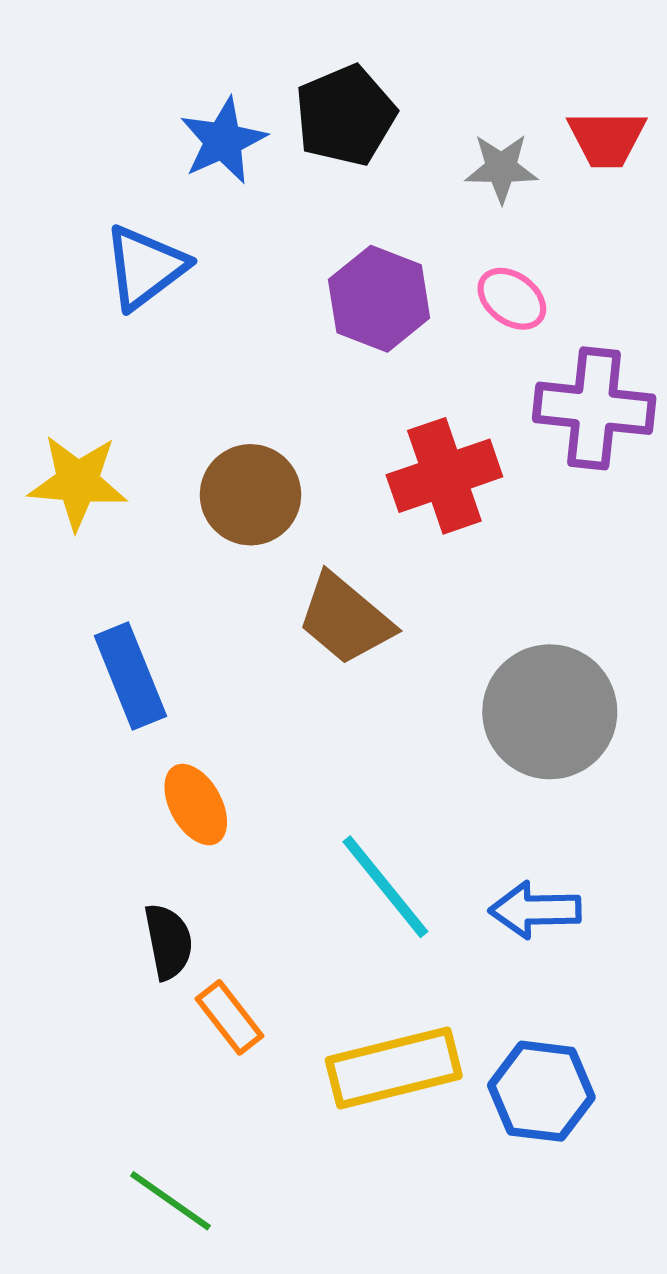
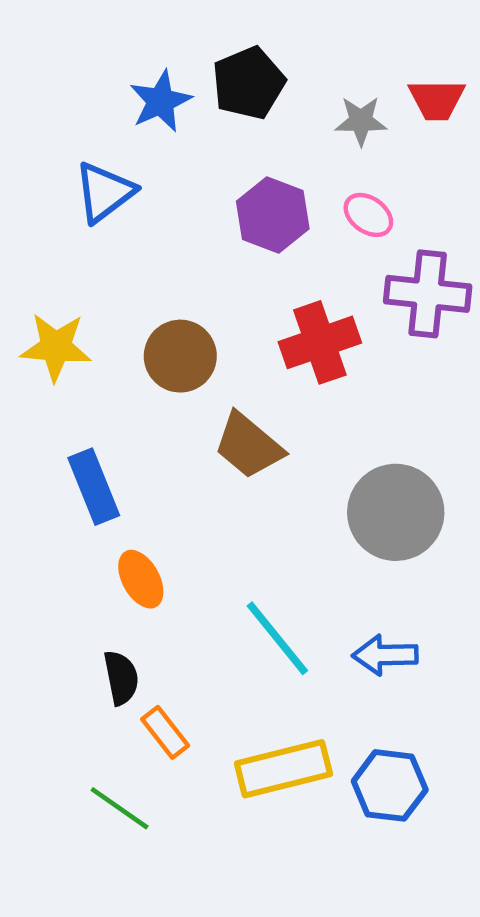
green line: (170, 1201) -> (120, 808), moved

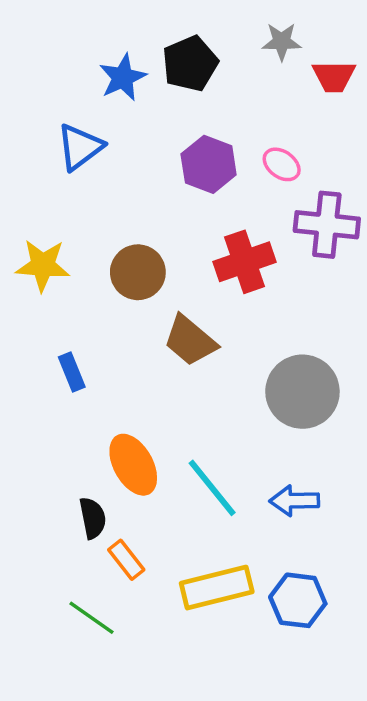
gray star: (361, 121) -> (282, 42), moved
blue rectangle: (94, 487) -> (72, 372), size x0.7
orange ellipse: (141, 579) -> (133, 465), moved, size x1.4

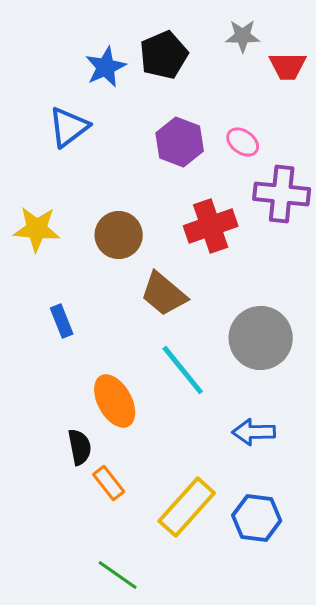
cyan line: (212, 488) -> (183, 370), moved
yellow rectangle: (217, 588) -> (187, 507), turned -34
green line: (91, 618) -> (118, 575), moved

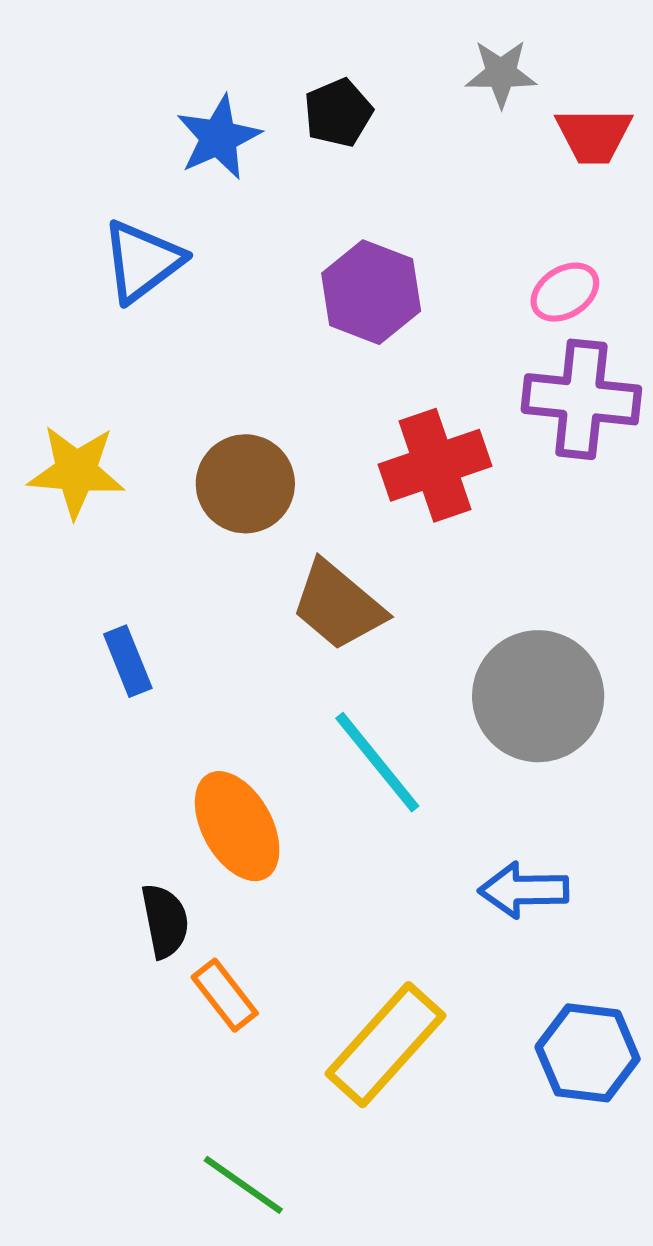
black pentagon: (164, 55) -> (338, 113), size x0.7
pink ellipse: (243, 142) -> (565, 292), moved, turned -68
blue hexagon: (257, 518) -> (588, 1053), moved

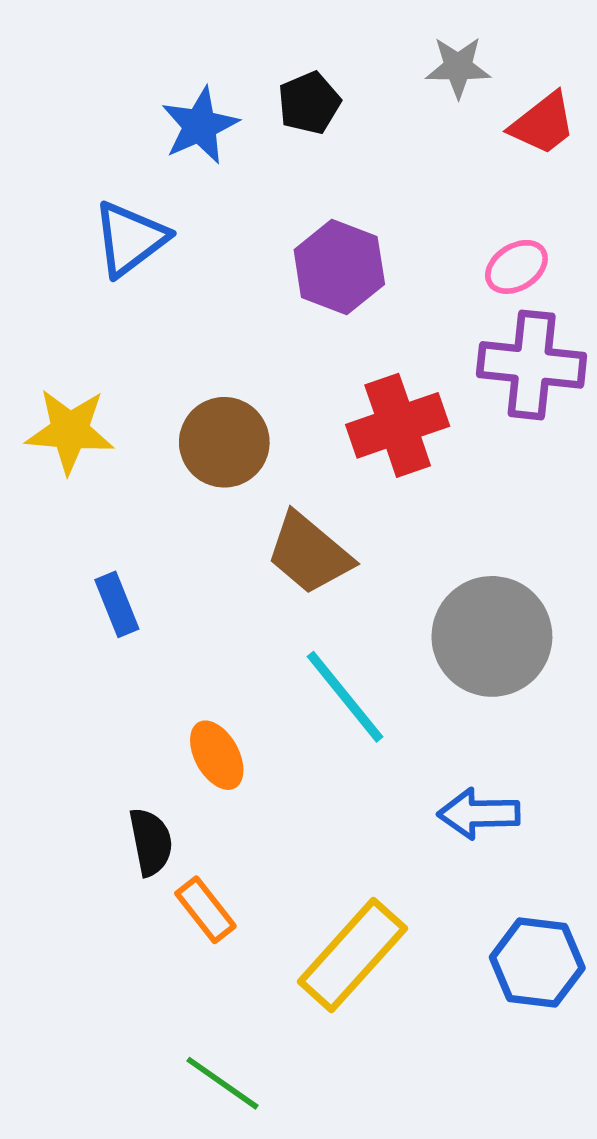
red trapezoid: (594, 135) -> (543, 124), turned -38
orange ellipse: (237, 826) -> (217, 755), size x0.7

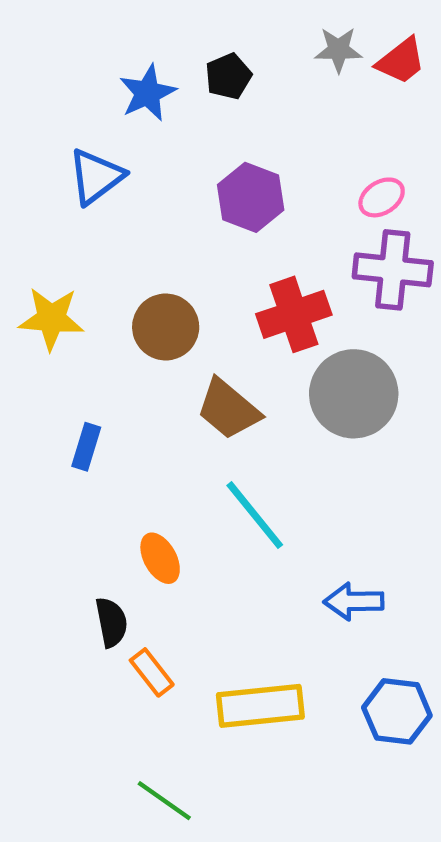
red trapezoid: (543, 124) -> (401, 61), moved
blue rectangle: (117, 604) -> (86, 447), turned 39
gray circle: (492, 636) -> (354, 394), moved
yellow rectangle: (352, 955) -> (260, 706), turned 42

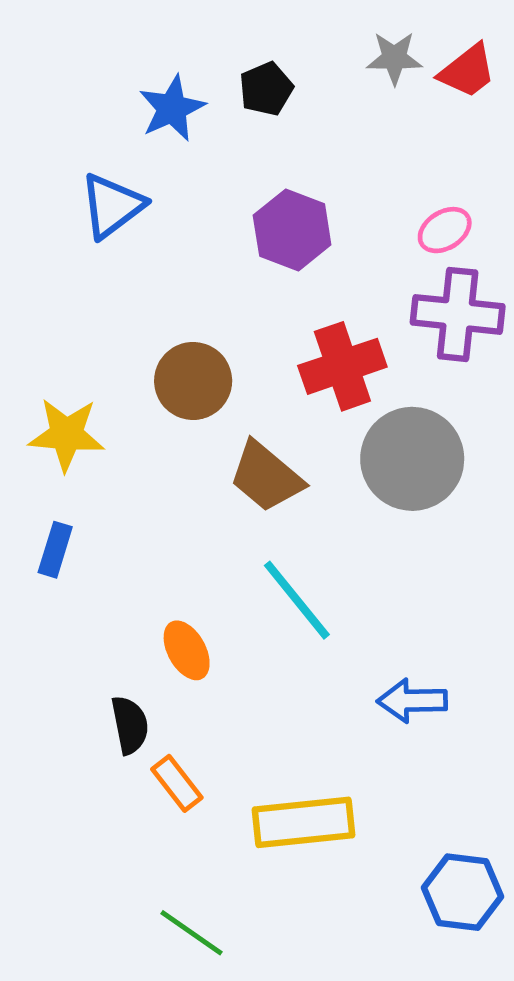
yellow star: (51, 319) -> (67, 435), moved
blue rectangle: (86, 447) -> (55, 550), moved
blue hexagon: (397, 711) -> (462, 892), moved

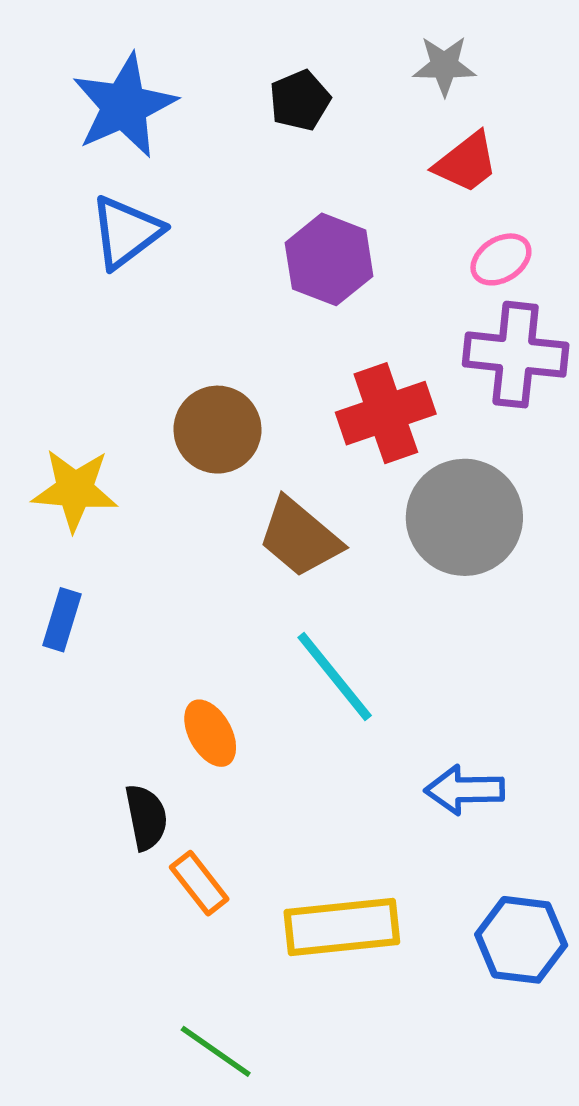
red trapezoid: (467, 71) -> (466, 163), moved
blue star: (172, 108) -> (124, 106), moved, size x1.4
blue hexagon: (462, 892) -> (521, 940), moved

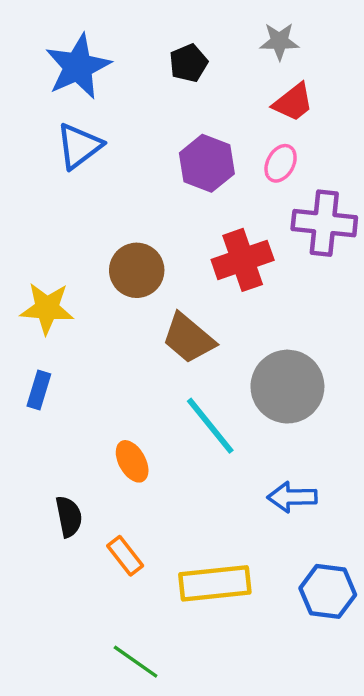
pink ellipse: (501, 259) -> (281, 163), moved, turned -30
gray circle: (464, 517) -> (287, 387), moved
black semicircle: (146, 817) -> (69, 517), moved

